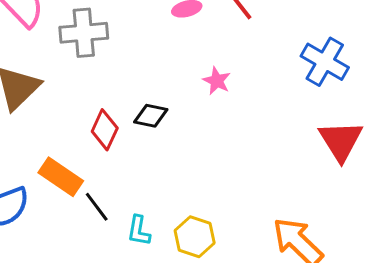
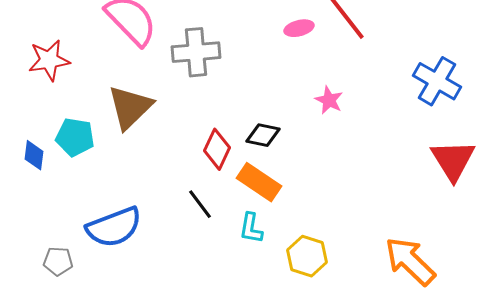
orange rectangle: (61, 177) -> (259, 182), moved
black line: (97, 207) -> (200, 204), moved
cyan L-shape: (139, 231) -> (251, 228), moved

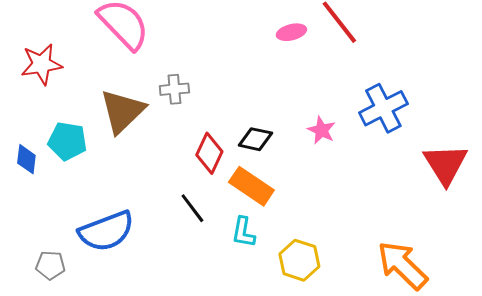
gray cross: (196, 52) -> (174, 89), moved, size x0.6
blue cross: (437, 81) -> (383, 108), moved, turned 33
pink star: (329, 100) -> (321, 130), moved

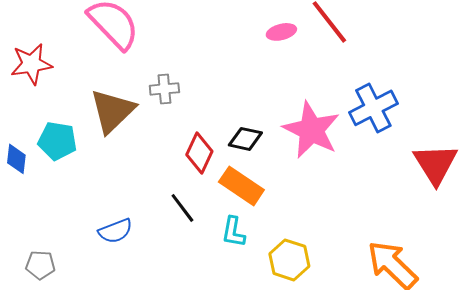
pink star: (321, 130) -> (311, 130), size x2.0
blue semicircle: (106, 231) -> (115, 231), moved, size x0.6

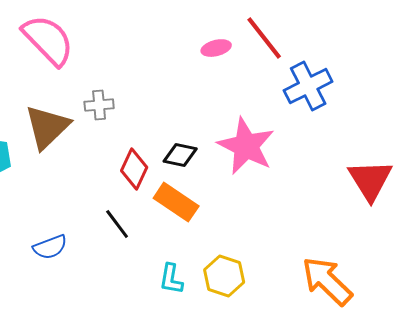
blue cross: (373, 108) -> (308, 86), moved
cyan L-shape: (233, 232) -> (171, 279), moved

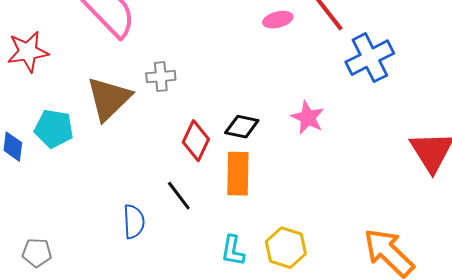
pink star: (246, 146) -> (308, 118), size x0.6
orange rectangle: (176, 202) -> (238, 174), turned 57
blue semicircle: (50, 247) -> (134, 222), moved, turned -72

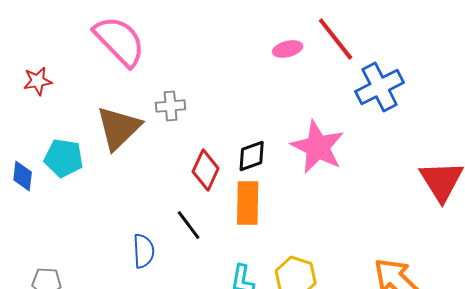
red star: (28, 52) -> (38, 81), size x0.7
pink star: (308, 118) -> (318, 147), size x1.6
black diamond: (242, 127) -> (252, 156), turned -32

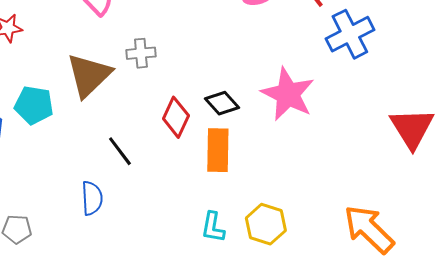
black diamond: (252, 156) -> (222, 103), turned 68
black line: (189, 225) -> (120, 151), moved
blue semicircle: (144, 251) -> (92, 198), moved

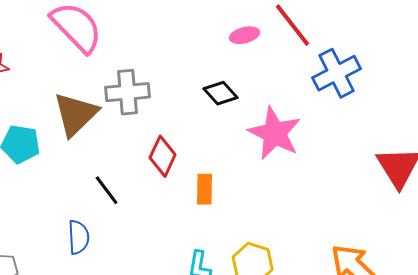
gray cross: (141, 53) -> (128, 92), size x1.5
black diamond: (222, 103) -> (221, 93), moved
orange rectangle: (218, 150) -> (205, 189), size x0.7

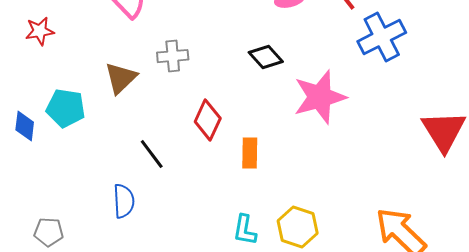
gray cross: (128, 92) -> (173, 56), size x0.7
brown triangle: (76, 114) -> (121, 78), size x0.7
pink star: (275, 133) -> (320, 97), turned 30

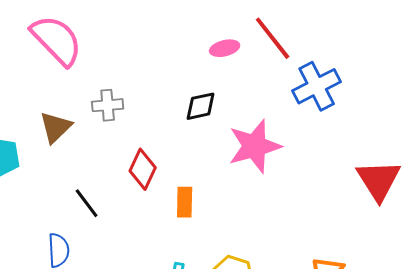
black diamond: (266, 57) -> (201, 106), turned -60

